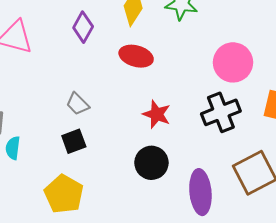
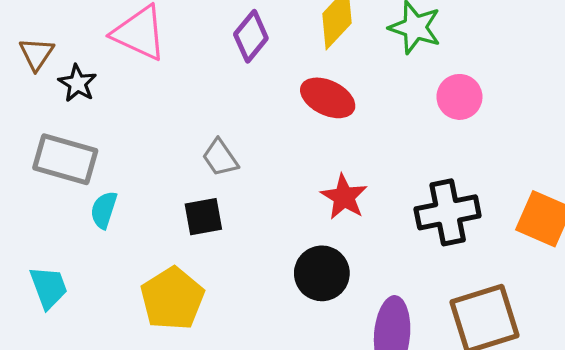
pink circle: (233, 62) -> (459, 97), moved, size x0.7

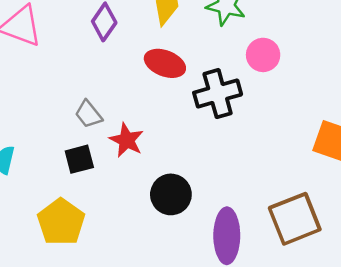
red star: (344, 197) -> (127, 140), moved
black cross: (448, 212) -> (218, 94), moved

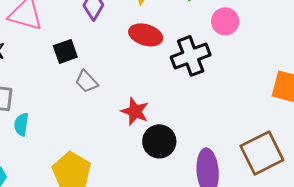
red star: (127, 140) -> (135, 111), moved
black square: (79, 159) -> (65, 51), moved

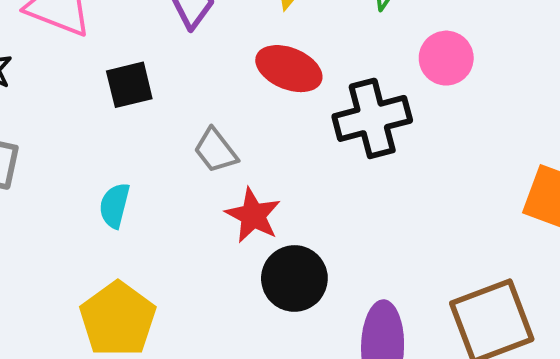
gray trapezoid: (87, 82) -> (216, 151), moved
cyan semicircle: (21, 124) -> (115, 205), moved

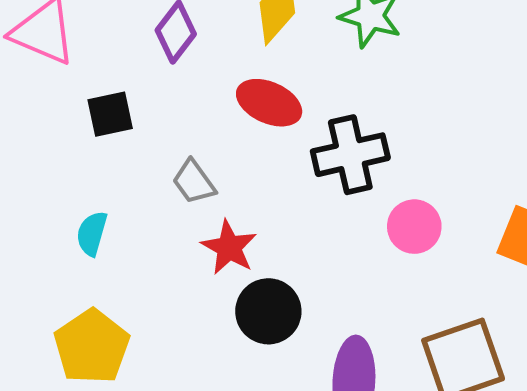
pink circle: (446, 58) -> (414, 227), moved

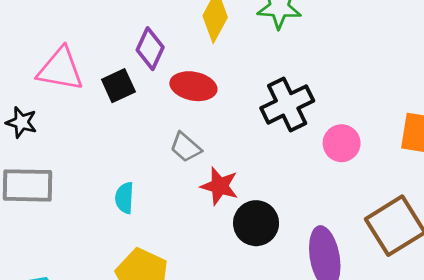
red ellipse: (269, 103) -> (193, 86), moved
black square: (110, 114) -> (118, 86), moved

